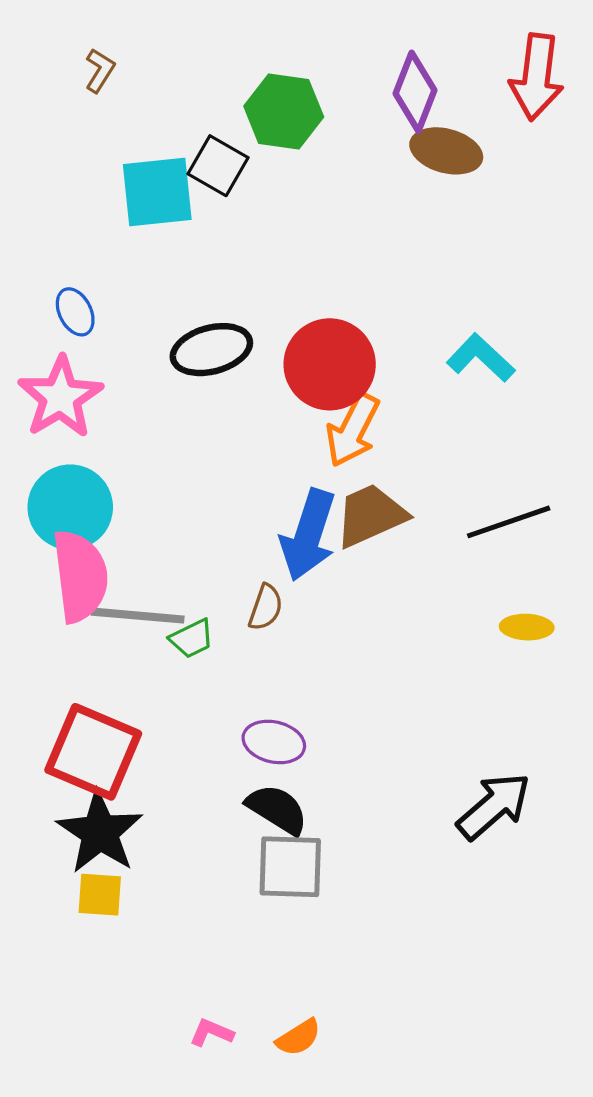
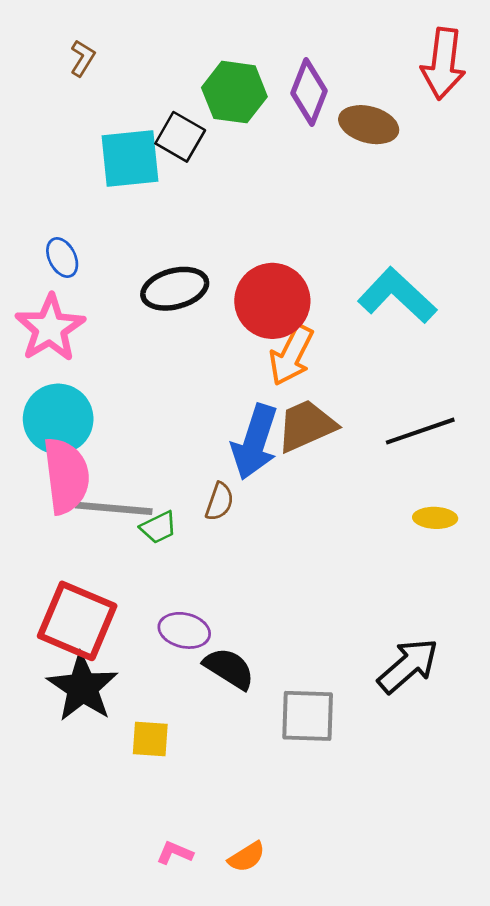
purple diamond: (415, 92) -> (309, 92), moved
cyan L-shape: (481, 358) -> (397, 295), size x1.4
purple ellipse: (274, 742) -> (184, 630), moved
gray square: (290, 867) -> (308, 716), moved
yellow square: (100, 895) -> (150, 739), moved

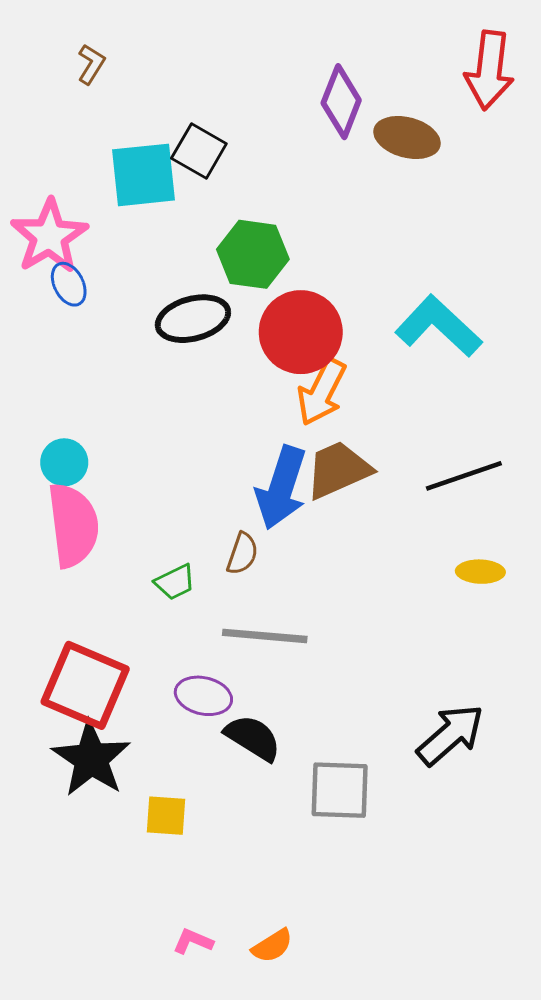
green hexagon: (234, 92) -> (253, 254), moved
pink star: (50, 328) -> (49, 236), moved
cyan circle: (58, 419) -> (64, 462), size x0.6
gray line: (114, 508) -> (265, 636), moved

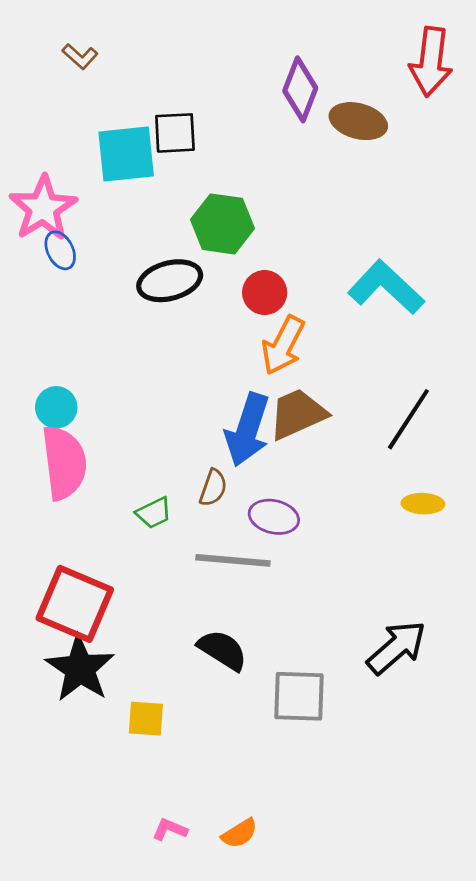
brown L-shape: (91, 64) -> (80, 56), turned 100
black square: (199, 151) -> (175, 133), turned -33
red circle: (301, 332) -> (265, 293), size x0.6
black line: (464, 476) -> (408, 419), turned -38
purple ellipse: (203, 696) -> (274, 517), moved

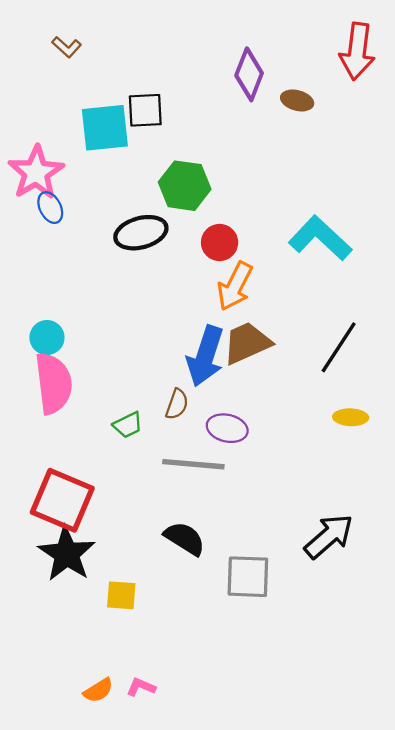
brown ellipse: (358, 121) -> (297, 100), size x0.7
orange semicircle: (240, 833) -> (98, 690), moved

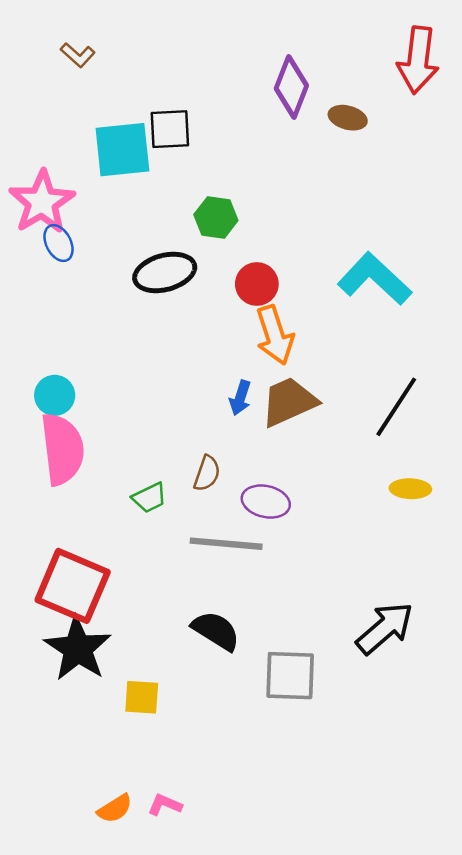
green hexagon: (185, 186) -> (216, 217), size x0.7
orange arrow: (235, 286) -> (275, 335), turned -45
blue arrow: (205, 356) -> (240, 398), moved, size x0.5

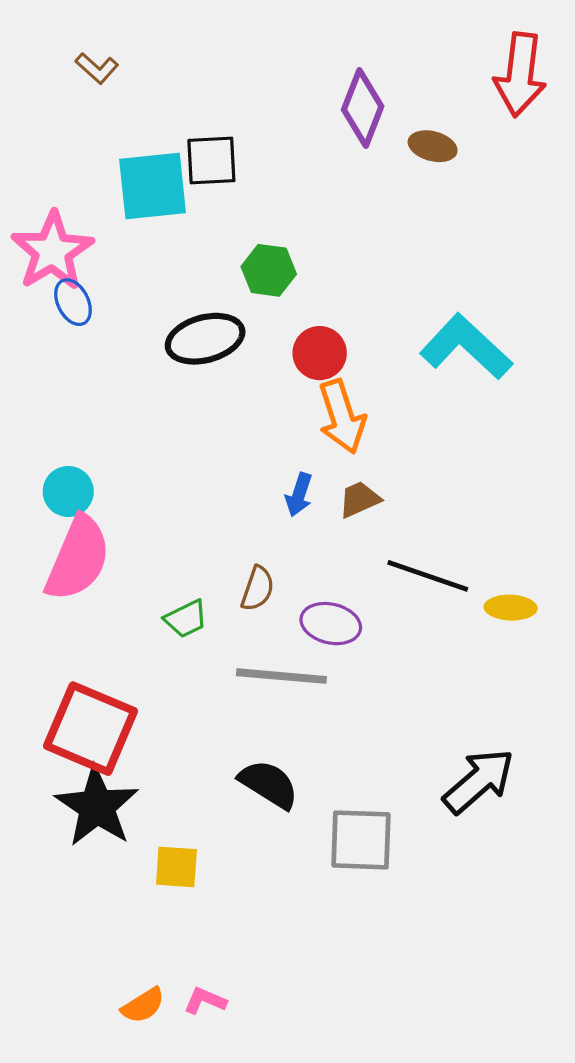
brown trapezoid: (289, 402) -> (359, 499), size x0.6
black line: (396, 407) -> (428, 576), moved, turned 76
pink semicircle: (62, 449) -> (78, 558), turned 30

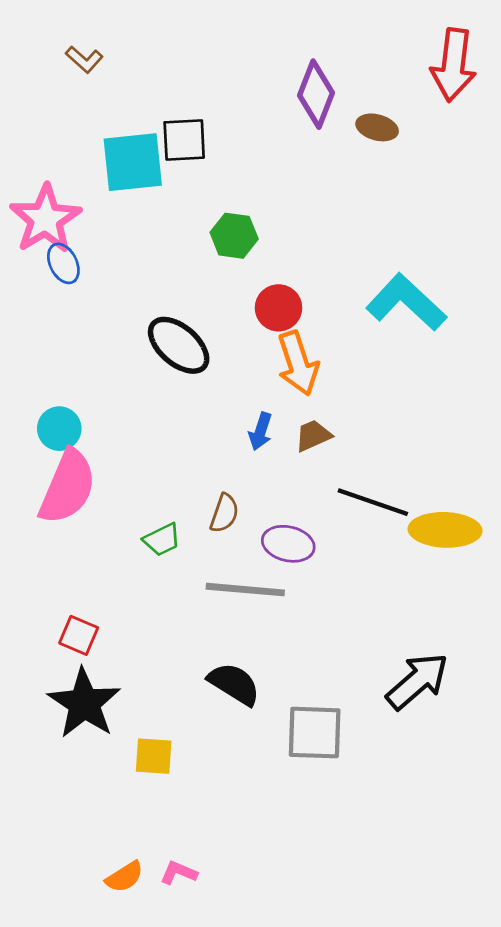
black ellipse: (205, 339) -> (179, 345), moved, turned 56
yellow ellipse: (511, 608) -> (445, 530), size x1.6
red square: (91, 729) -> (79, 635), size x0.5

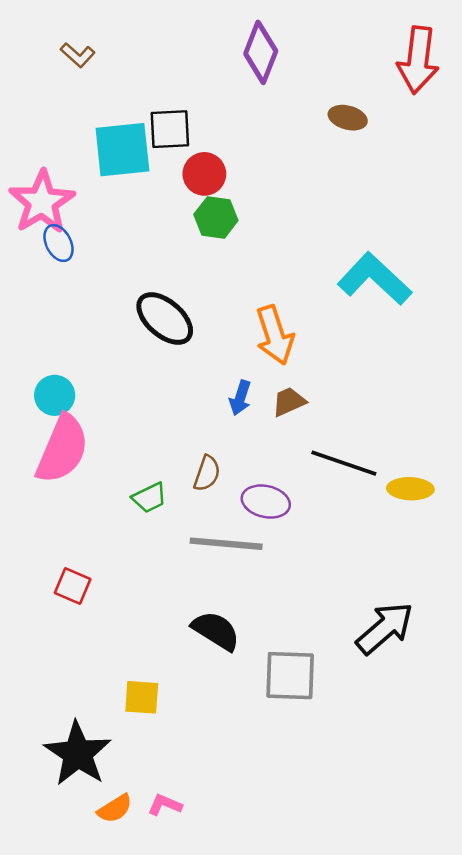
purple diamond: (316, 94) -> (261, 52), moved
red circle: (279, 308) -> (204, 174), moved
yellow ellipse: (445, 530) -> (410, 489), size x0.7
black star: (84, 703) -> (78, 754), moved

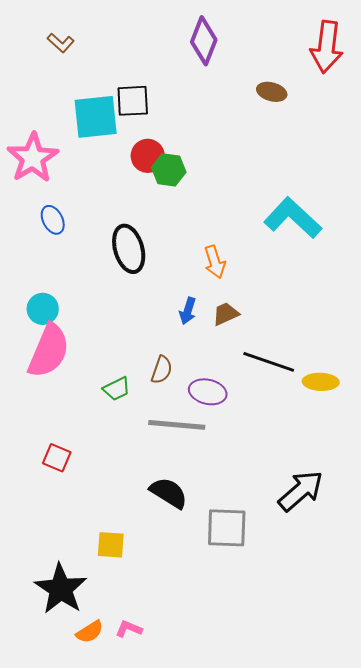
red circle: (204, 174) -> (148, 156), moved
blue ellipse: (58, 243) -> (53, 220), moved
black ellipse: (165, 319) -> (129, 249), turned 33
orange arrow: (275, 335) -> (215, 262), size x0.7

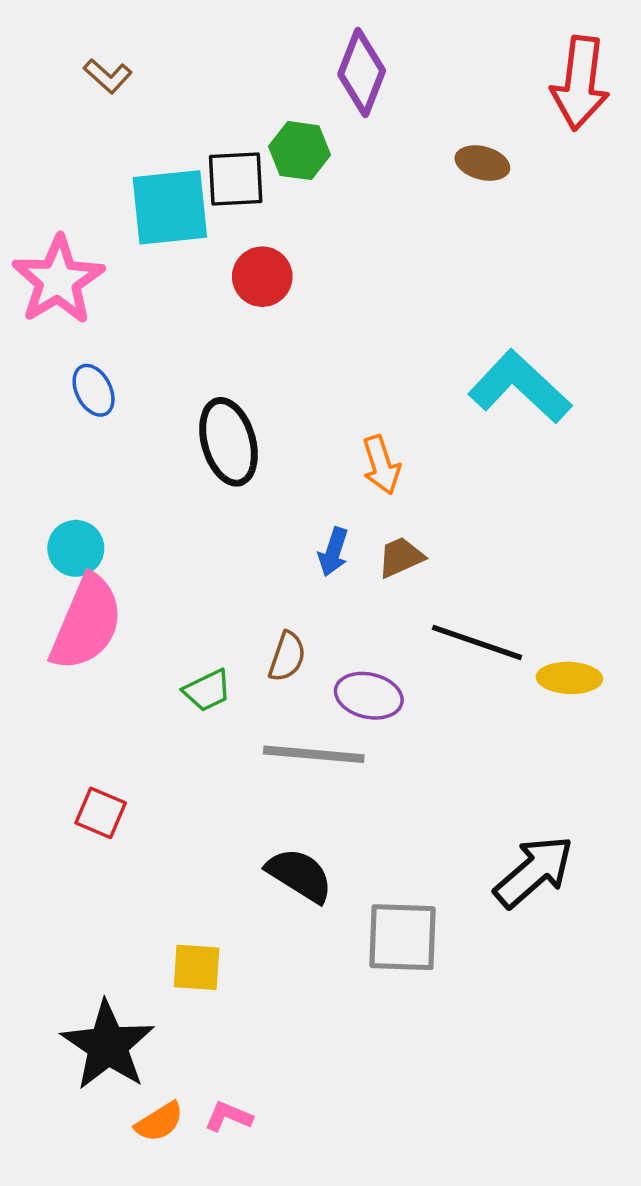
green hexagon: (169, 170) -> (300, 151), moved

